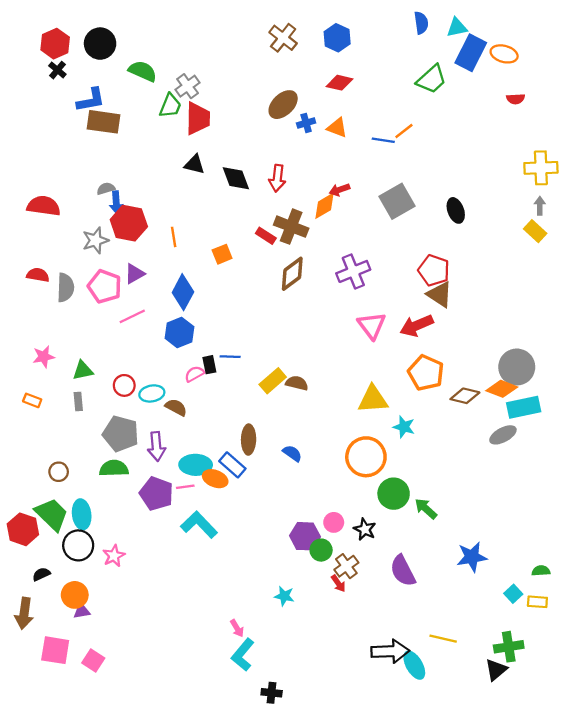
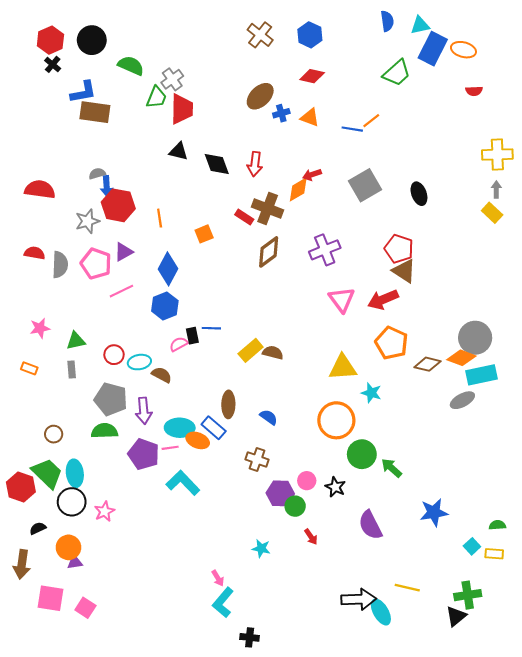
brown cross: (346, 566) -> (257, 459), moved, turned -35

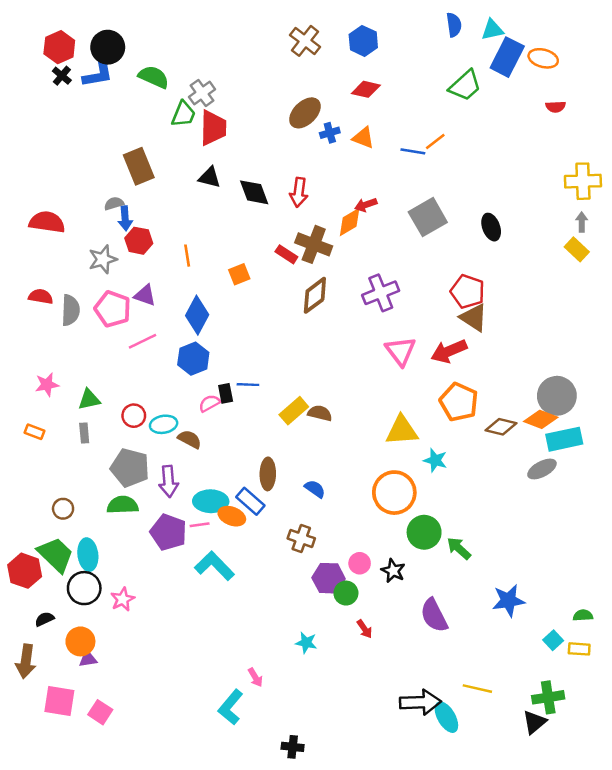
blue L-shape: (83, 92) -> (98, 74), moved
brown rectangle: (95, 112) -> (139, 166), moved, turned 60
red hexagon: (118, 205) -> (139, 241), size x0.7
purple triangle: (124, 252) -> (145, 295), turned 48
cyan L-shape: (223, 602) -> (231, 707), moved

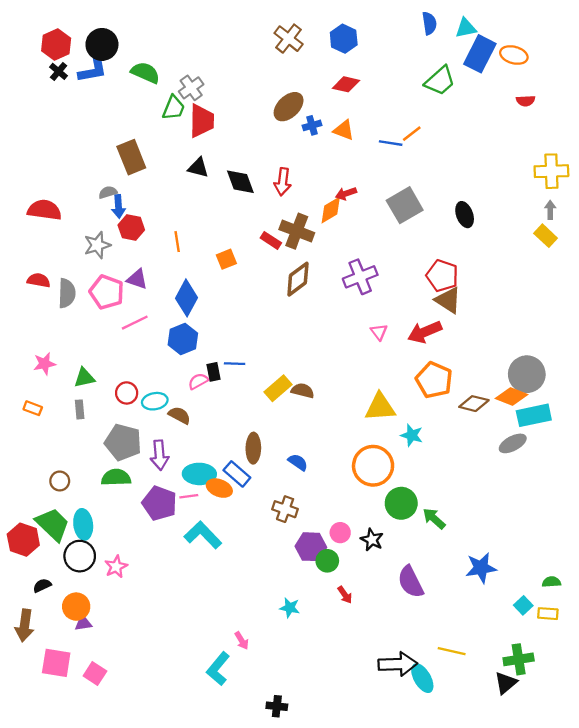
pink triangle: (401, 351) -> (379, 332), size x0.6

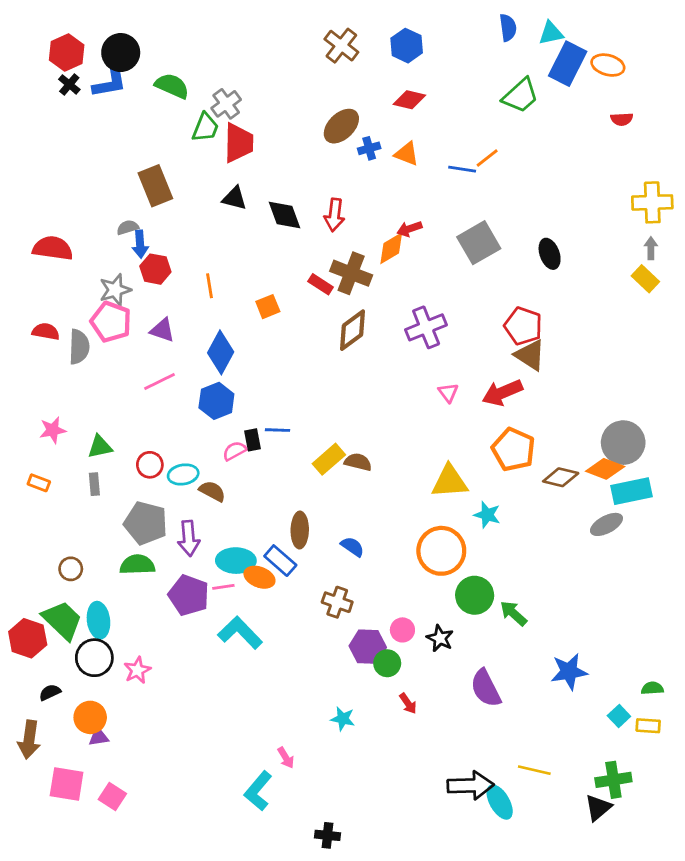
pink pentagon: (107, 292) -> (111, 322), moved

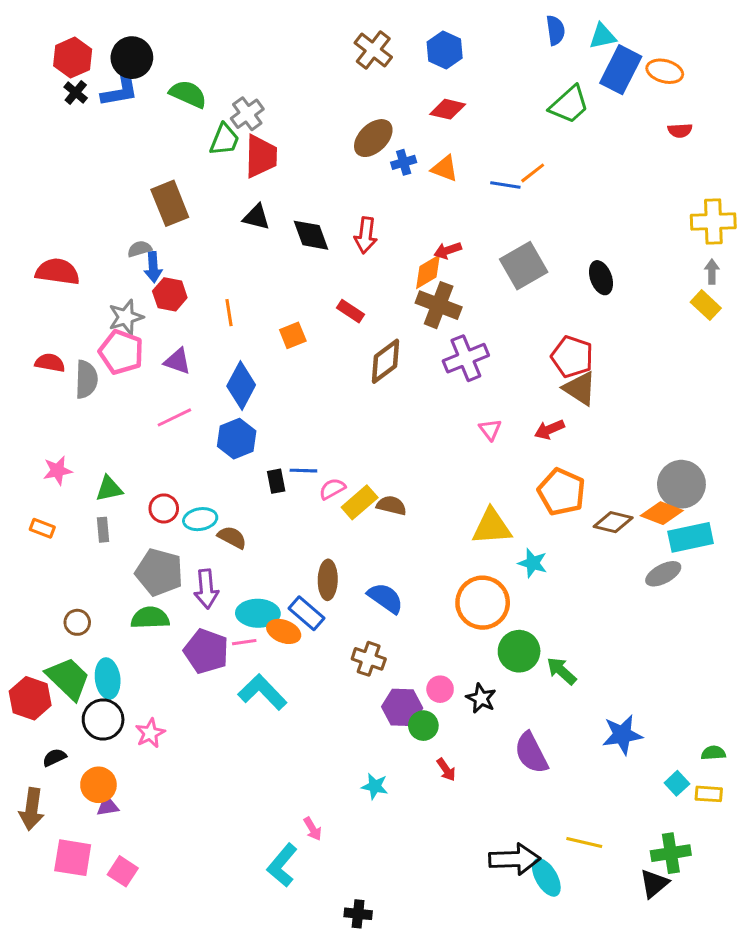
brown cross: (351, 273) -> (439, 305), moved
red arrow: (502, 393) -> (549, 430), size x0.7
pink semicircle: (234, 451) -> (332, 489), moved
blue semicircle: (352, 547) -> (385, 598), size x1.4

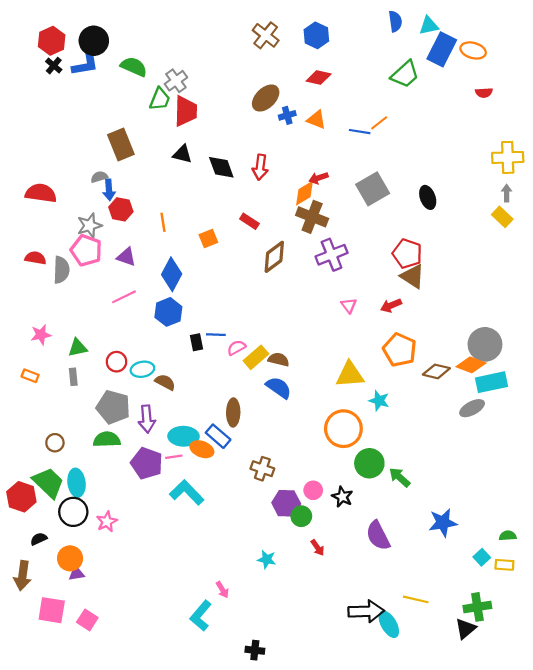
blue semicircle: (385, 598) -> (279, 388), moved

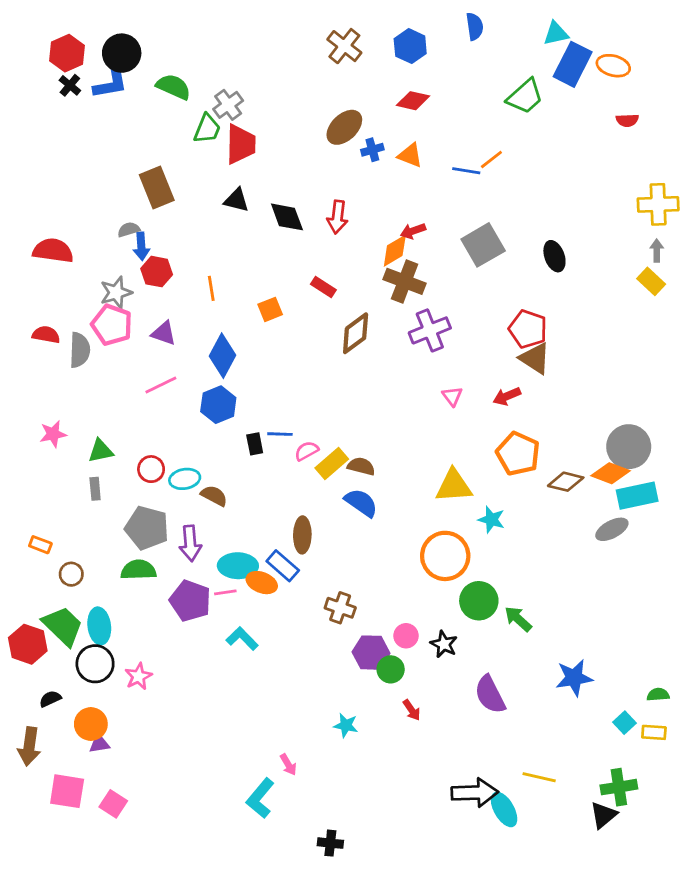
blue semicircle: (395, 21) -> (475, 26), moved
orange rectangle: (30, 376) -> (40, 545), moved
cyan L-shape: (187, 492) -> (242, 639), size x0.7

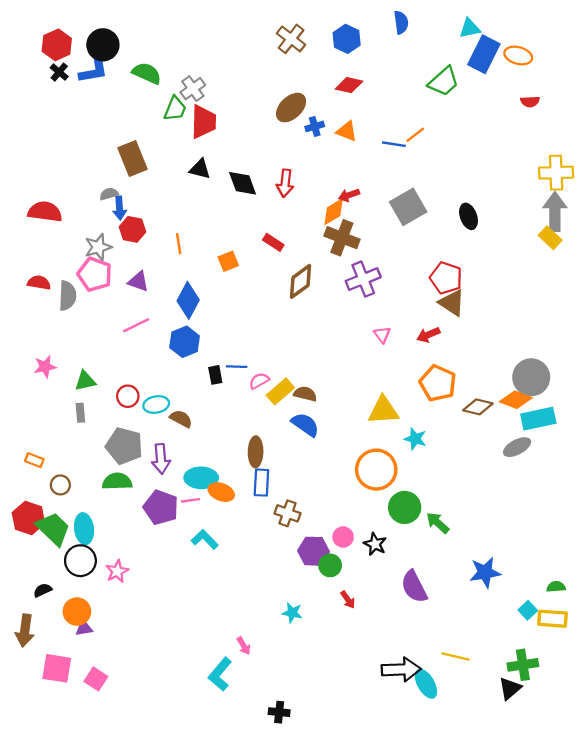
gray arrow: (657, 251) -> (555, 212), size x2.0
blue rectangle: (283, 566) -> (261, 483), moved, turned 52
red hexagon: (28, 644) -> (28, 518), moved
yellow rectangle: (654, 732) -> (553, 619), size x1.4

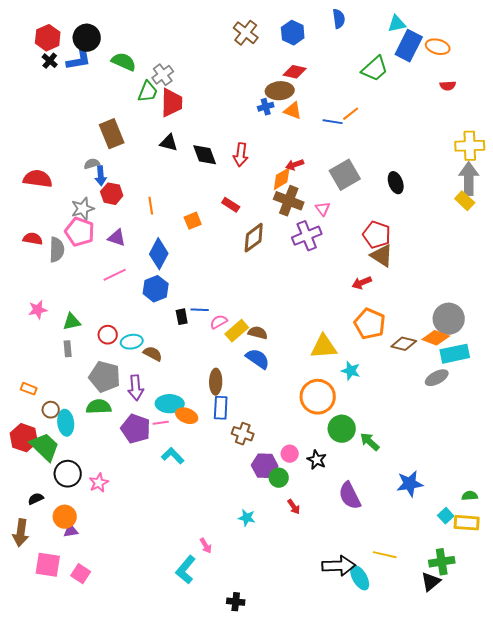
brown ellipse: (291, 108) -> (280, 91), moved, turned 40
pink triangle: (382, 335) -> (323, 209), moved
cyan ellipse: (84, 529) -> (66, 423), moved

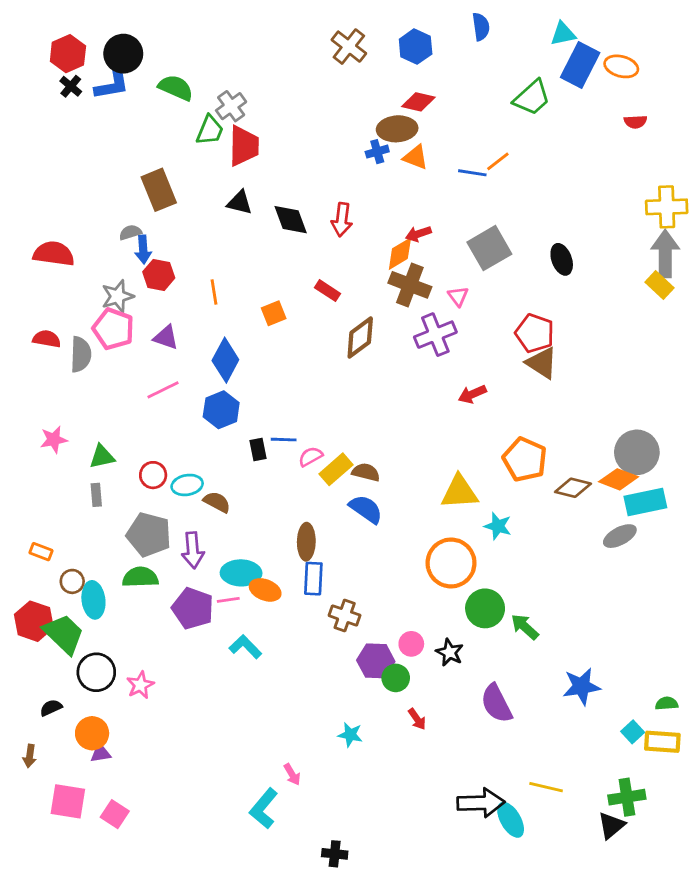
red arrow: (362, 283) -> (472, 394), moved
brown arrow: (21, 533) -> (30, 756), size x0.6

